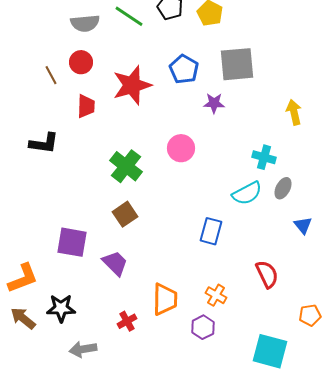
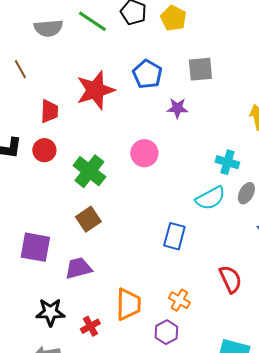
red circle: (81, 62) -> (44, 150), moved
gray square: (237, 64) -> (200, 69), size x0.7
brown line: (51, 75) -> (20, 69), moved
purple trapezoid: (115, 263) -> (78, 268), turned -60
black star: (61, 308) -> (50, 312), moved

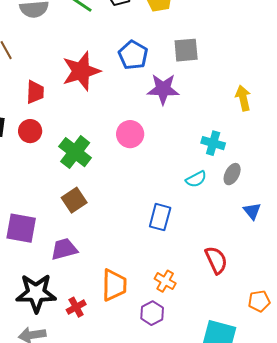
purple star: (177, 108) -> (163, 89), size x1.5
cyan semicircle: (210, 198) -> (196, 179), size x0.7
black star: (50, 312) -> (36, 293), size x1.4

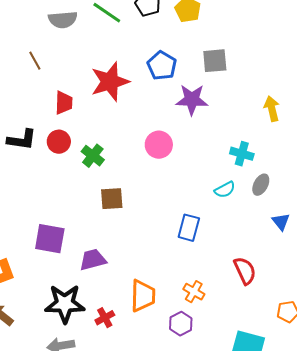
green cross: (75, 152) -> (93, 156), moved, size x0.7
brown square: (74, 200) -> (112, 199), moved, turned 30

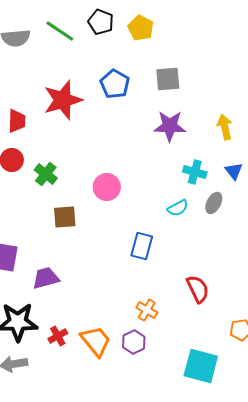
purple star: (192, 100) -> (170, 126), moved
pink circle: (159, 145) -> (107, 187), moved
blue triangle: (281, 222) -> (234, 171), moved
orange trapezoid: (143, 296) -> (96, 341), moved, turned -40

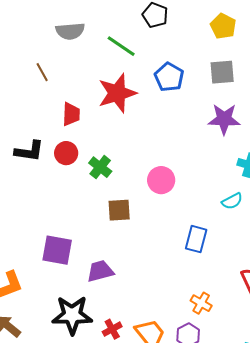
yellow pentagon: (141, 28) -> (223, 26), moved
green line: (60, 31) -> (121, 46), moved

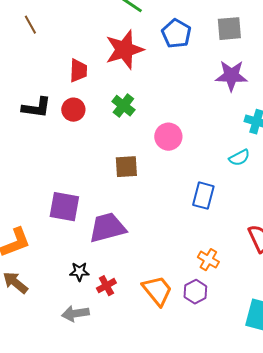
brown line: (42, 72) -> (30, 25), moved
green cross: (100, 167) -> (123, 106), moved
purple trapezoid: (100, 271) -> (107, 228), size x1.4
black star: (72, 315) -> (79, 272), size x0.5
red cross: (112, 329) -> (106, 286), moved

